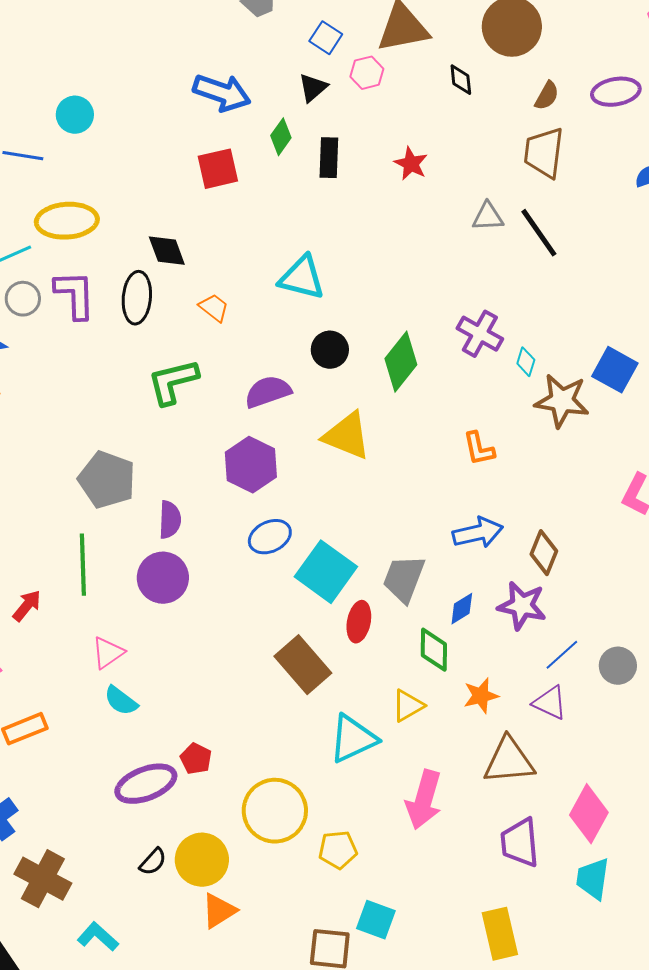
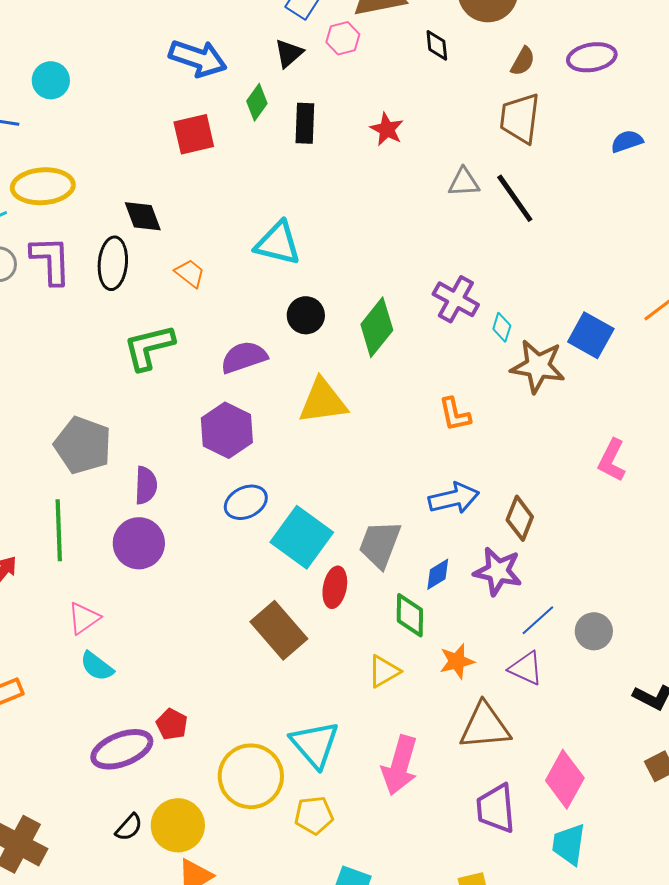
yellow triangle: (347, 436) -> (323, 401), turned -30
cyan triangle: (353, 739) -> (315, 744), moved, turned -46

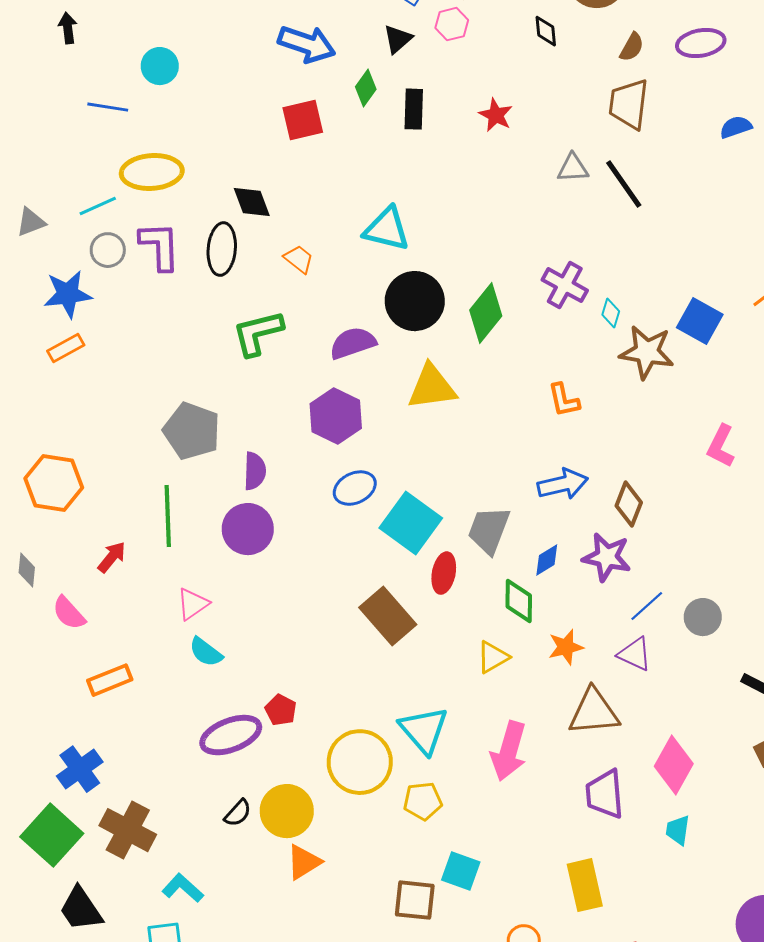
black circle: (306, 315) -> (415, 301), size x1.6
cyan trapezoid: (569, 844) -> (678, 830), size x0.7

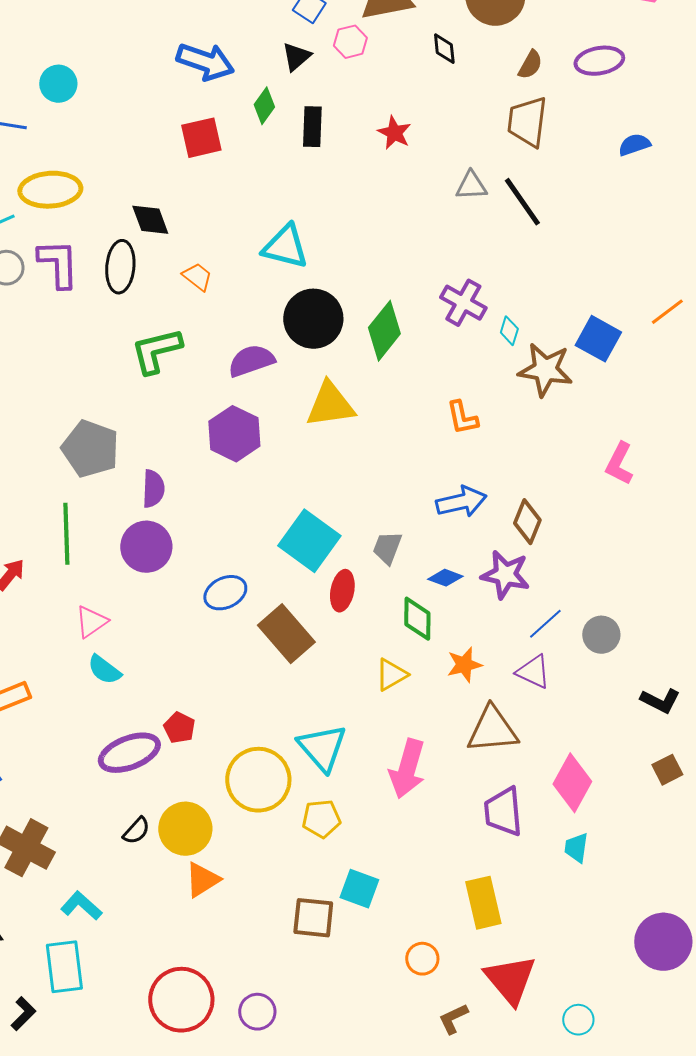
blue ellipse: (355, 488) -> (225, 593), moved
gray trapezoid: (489, 530) -> (387, 548), size x0.7
blue diamond: (547, 560) -> (445, 578), turned 52

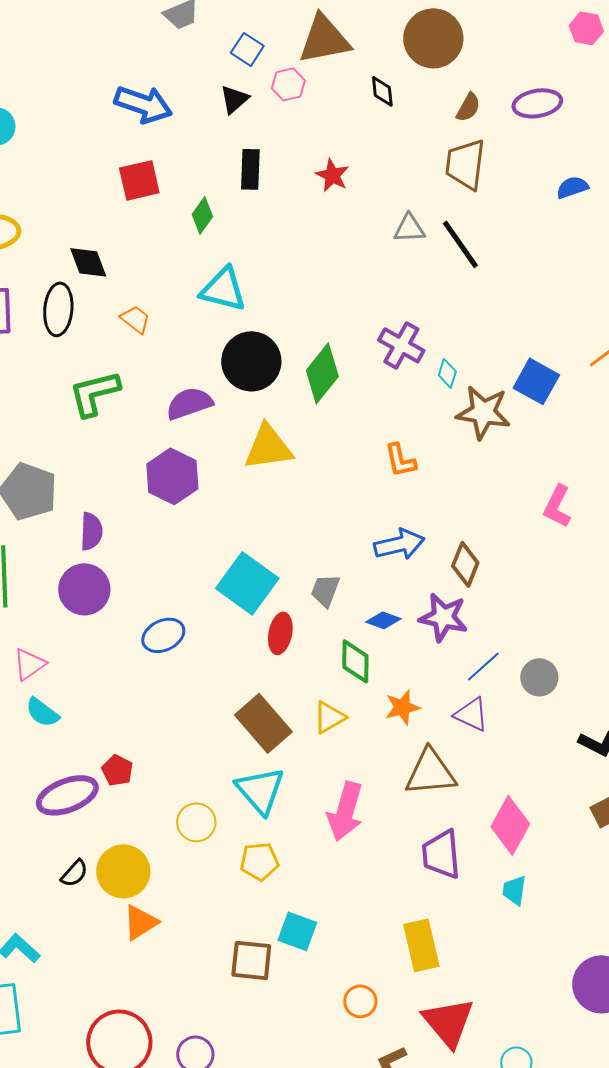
green diamond: (264, 106) -> (202, 215), moved
brown rectangle: (286, 634) -> (263, 723), moved
yellow circle: (258, 780) -> (196, 822), size x0.6

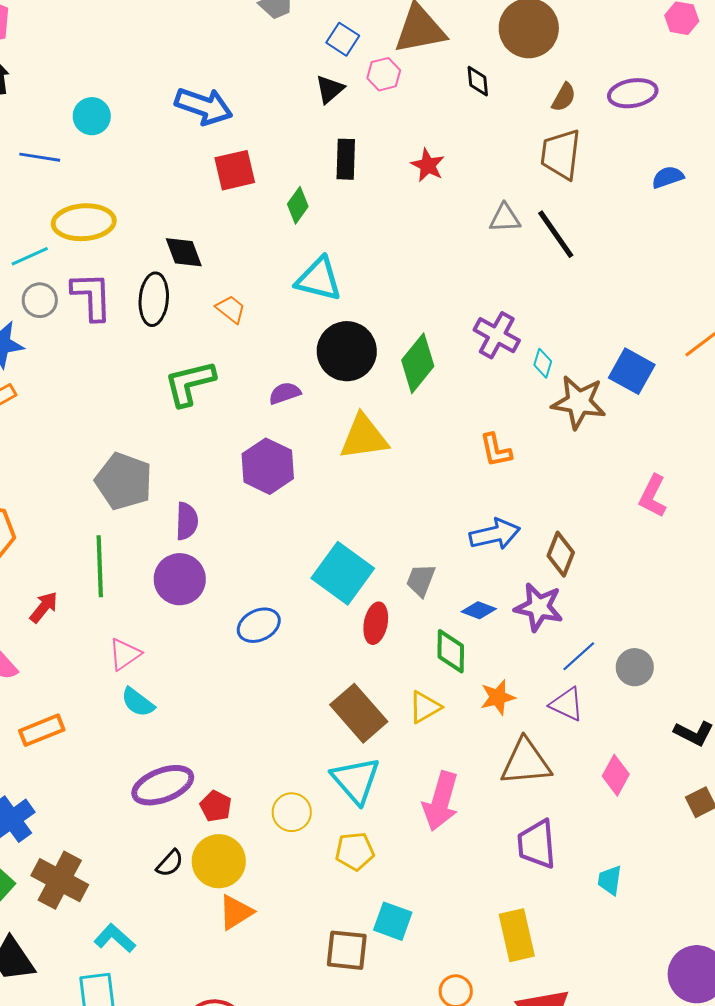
blue arrow: (143, 104) -> (204, 106), moved
purple semicircle: (189, 403) -> (285, 393), size x0.7
red pentagon: (117, 770) -> (216, 806), moved
pink diamond: (510, 825) -> (616, 775), moved, size x0.7

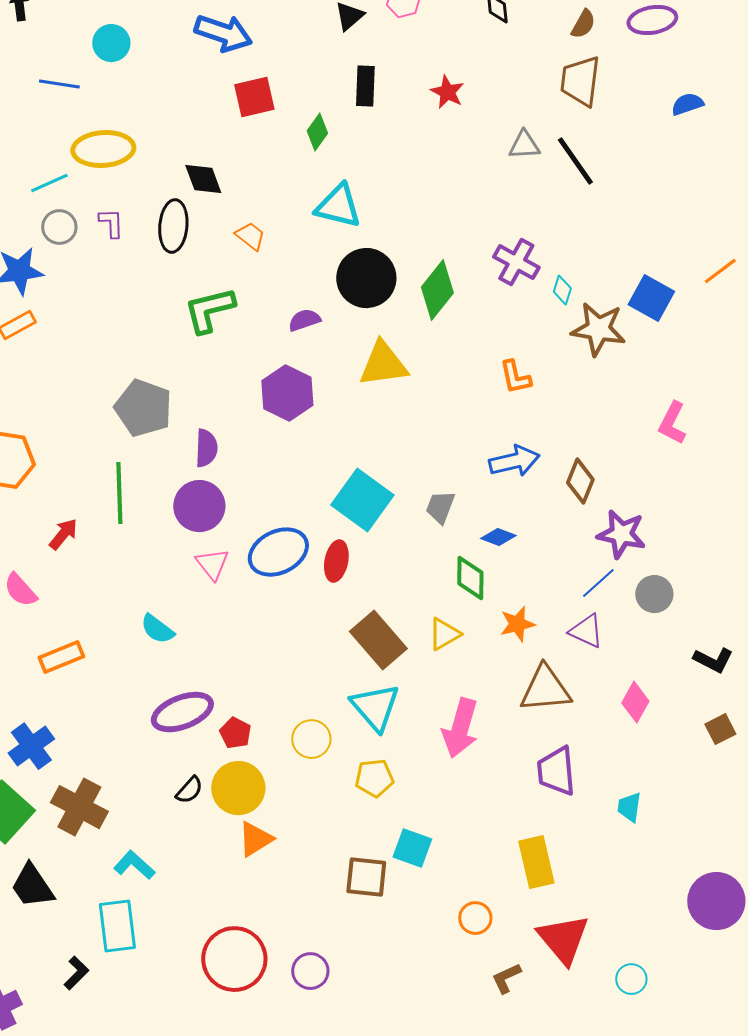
purple L-shape: (92, 296) -> (111, 223), size x0.6
purple star: (539, 607) -> (621, 534), moved
red ellipse: (376, 623) -> (336, 561), moved
blue ellipse: (259, 625) -> (278, 552), size x1.4
pink triangle: (125, 654) -> (212, 564), moved, turned -33

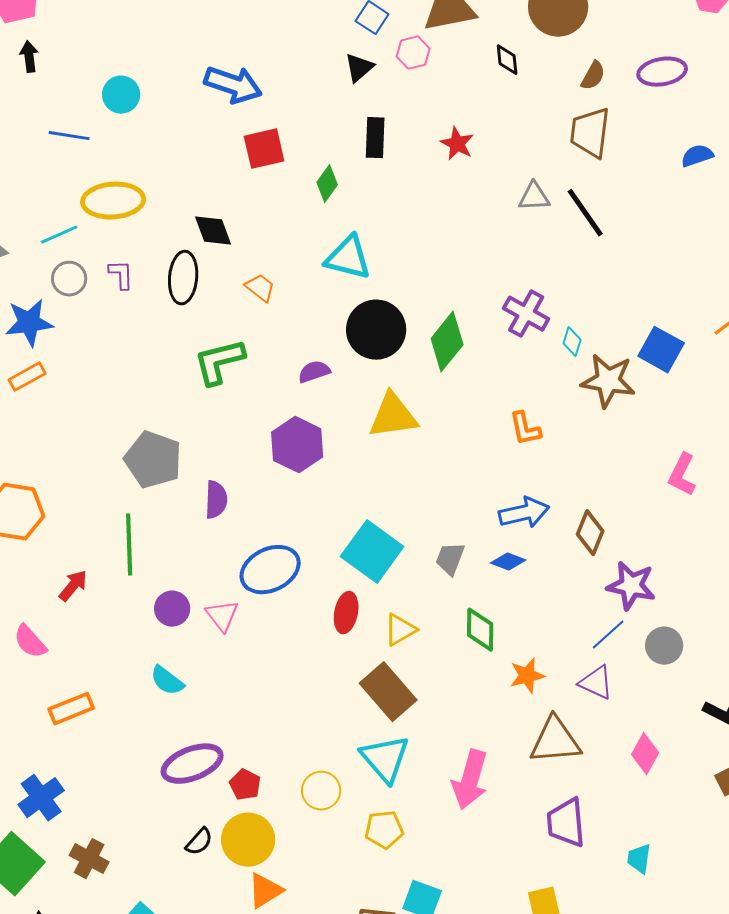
purple circle: (199, 506) -> (172, 609), moved, size x0.7
blue diamond: (498, 537) -> (508, 562), moved
blue ellipse: (278, 552) -> (270, 570), moved
yellow triangle: (444, 634) -> (400, 630), moved
brown cross: (79, 807) -> (89, 859), size x0.7

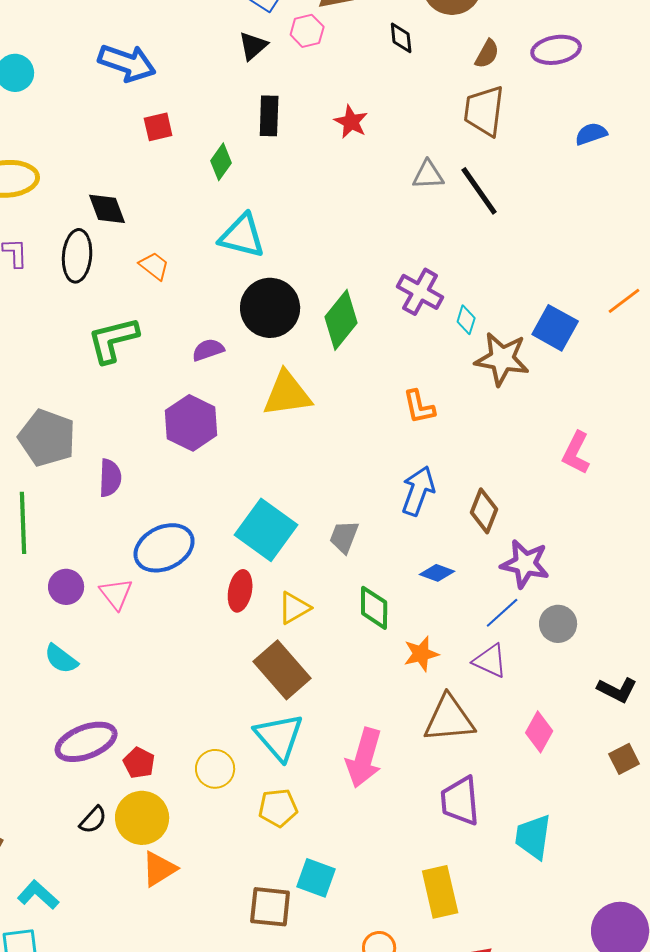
red square: (264, 149) -> (158, 127), size x0.7
blue arrow: (524, 513) -> (418, 491), turned -57
blue diamond: (508, 562) -> (437, 573), moved
cyan trapezoid: (639, 859) -> (533, 837), size x1.5

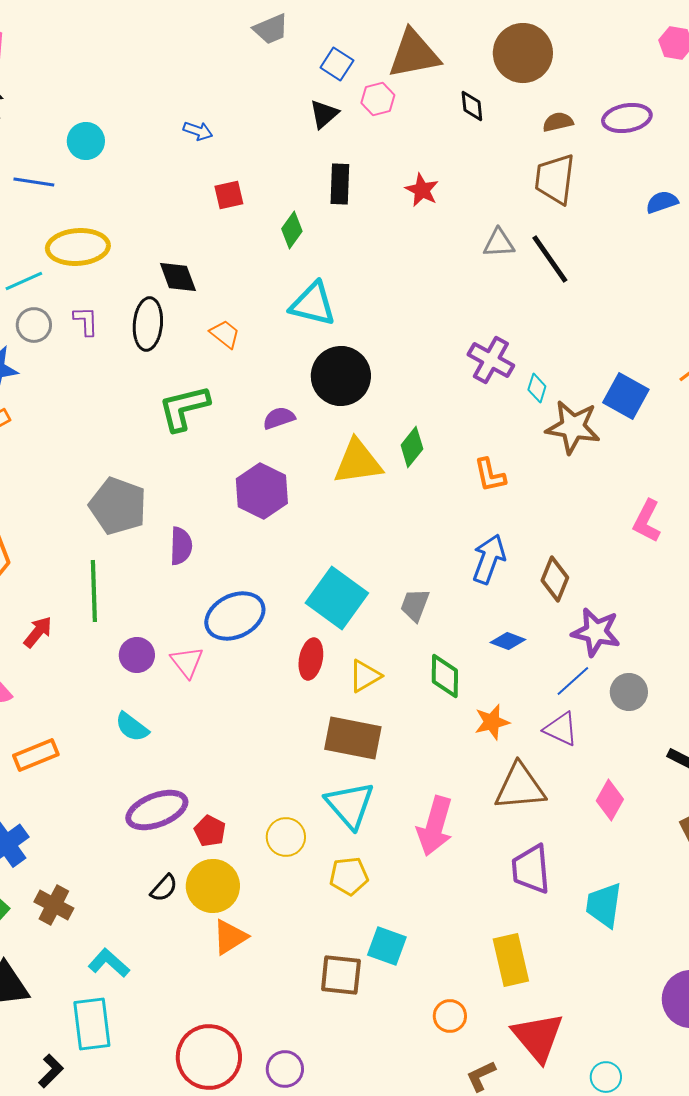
brown semicircle: (487, 54) -> (558, 122), turned -132
blue arrow: (127, 63) -> (198, 131), size x0.5
green diamond: (341, 320) -> (412, 447), moved, size x0.7
brown rectangle: (282, 670) -> (353, 738), turned -38

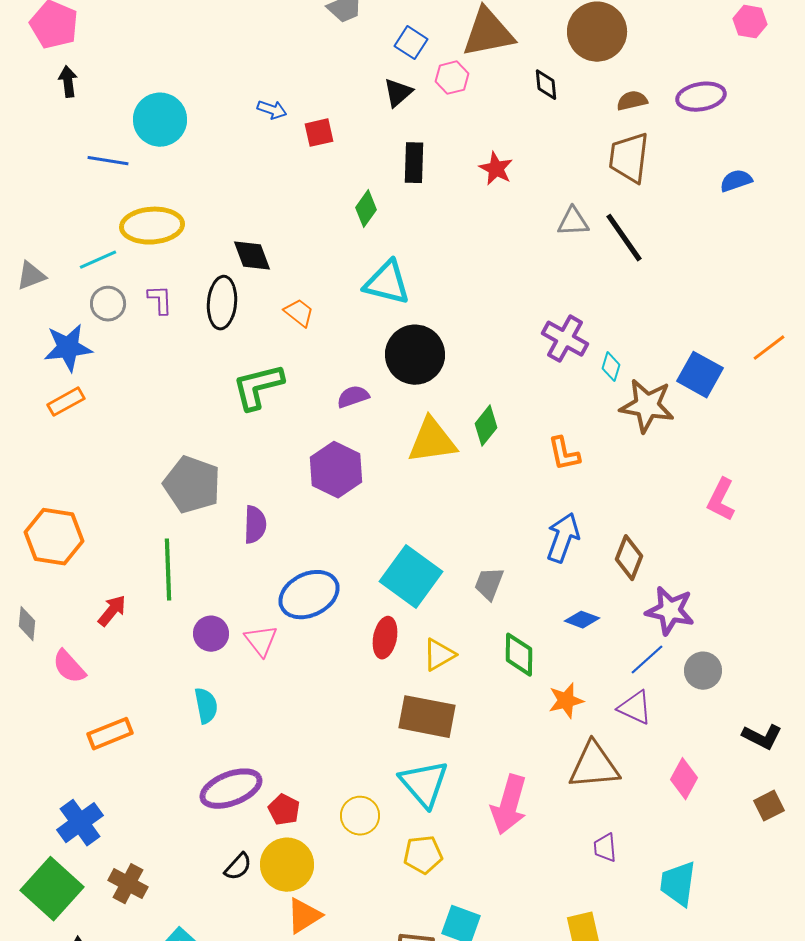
cyan circle: (86, 141) -> (160, 120), size x1.4
red square: (229, 195) -> (319, 133), moved
cyan semicircle: (132, 727) -> (206, 706), turned -138
purple trapezoid: (531, 869) -> (605, 848), size x0.6

